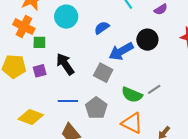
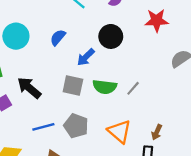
blue arrow: (121, 51) -> (86, 57), size x0.7
green semicircle: (132, 95) -> (105, 87), moved
orange triangle: (132, 123) -> (119, 131), turned 30

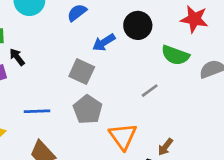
green semicircle: (105, 87) -> (175, 55), moved
black arrow: (29, 88) -> (17, 57), moved, size x0.6
gray pentagon: (76, 126) -> (88, 110), moved

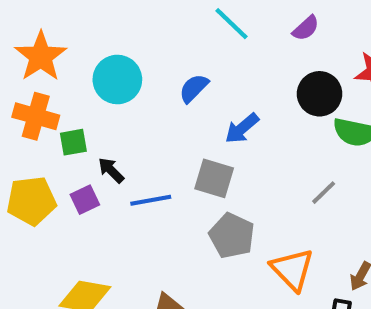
black circle: (138, 25) -> (319, 94), moved
blue line: (37, 111) -> (151, 200), moved

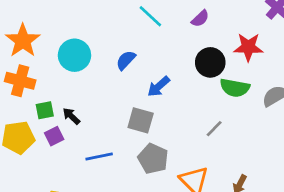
green square: (73, 142) -> (45, 110), moved
blue line: (151, 200) -> (99, 157), moved

